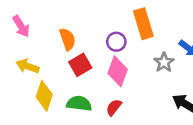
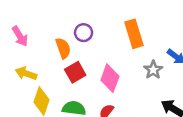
purple circle: (116, 42) -> (84, 33), moved

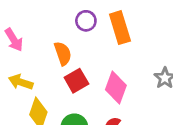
purple circle: (84, 33) -> (86, 21), moved
orange rectangle: (134, 34) -> (120, 28), moved

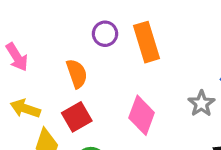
red square: (76, 81) -> (77, 117), moved

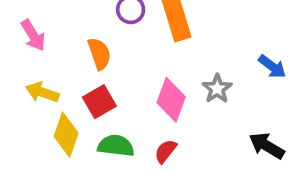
gray star: (201, 104) -> (217, 89), moved

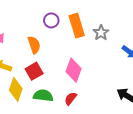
gray star: (217, 89) -> (101, 33), moved

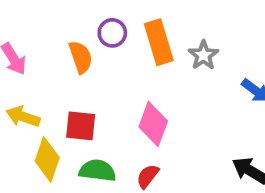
orange semicircle: (34, 45) -> (81, 57), moved
red square: (34, 71) -> (81, 126), turned 36

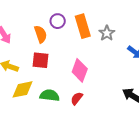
red square: (81, 126) -> (41, 60), moved
yellow diamond: (47, 159) -> (22, 89), turned 60

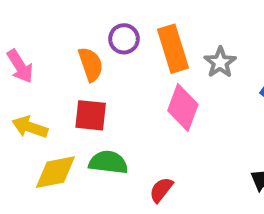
pink diamond: (80, 70) -> (183, 107), moved
green semicircle: (50, 95) -> (108, 162), moved

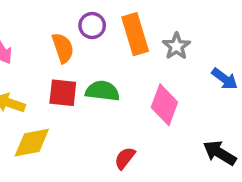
pink diamond: (183, 107) -> (164, 105), moved
green semicircle: (108, 162) -> (102, 91), moved

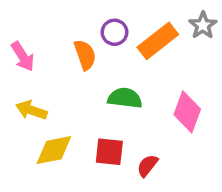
orange rectangle: (135, 34) -> (158, 41), turned 69
gray star: (176, 46) -> (203, 25), moved
red square: (63, 93) -> (109, 152), moved

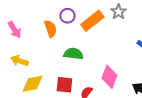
pink diamond: (187, 112) -> (109, 77), moved

